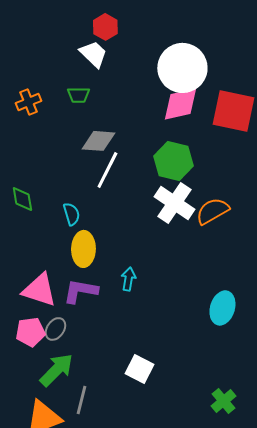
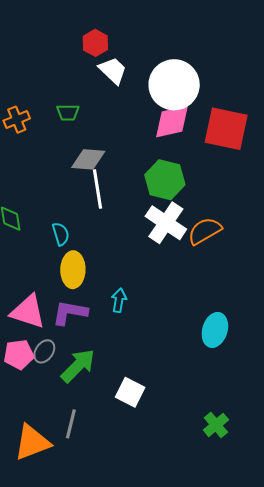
white trapezoid: (93, 54) -> (113, 70), moved
white line: (107, 170) -> (97, 189), turned -36
green arrow: (56, 370) -> (78, 366), moved

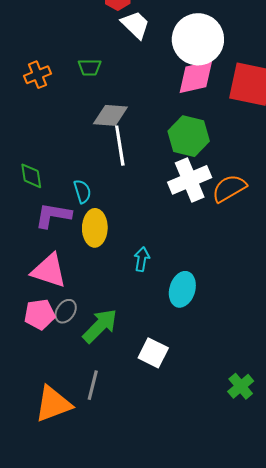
white cross: (166, 223) -> (190, 180), turned 33
purple L-shape: (70, 313) -> (53, 215), moved
cyan ellipse: (215, 330) -> (182, 289), moved

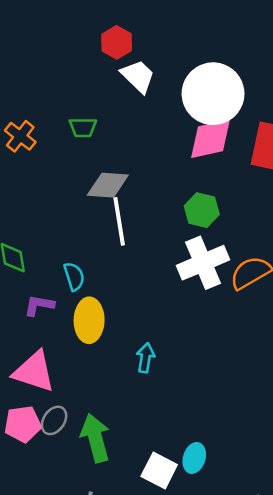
orange cross: (38, 75) -> (20, 136), turned -30
green hexagon: (189, 136) -> (202, 210), size x0.7
purple L-shape: (53, 215) -> (39, 305), size x0.7
cyan ellipse: (182, 289) -> (194, 458), moved, size x0.7
green arrow: (100, 326) -> (95, 438), turned -60

